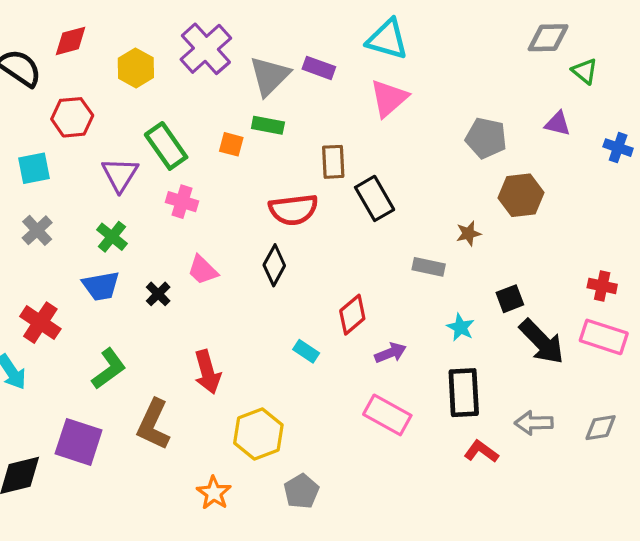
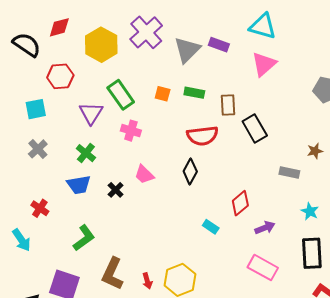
yellow hexagon: (136, 68) -> (101, 45), size x1.4
green rectangle: (268, 125) -> (194, 93), moved
red cross: (40, 323) -> (40, 208), size x0.7
red arrow: (207, 372) -> (147, 281), moved, size x0.6

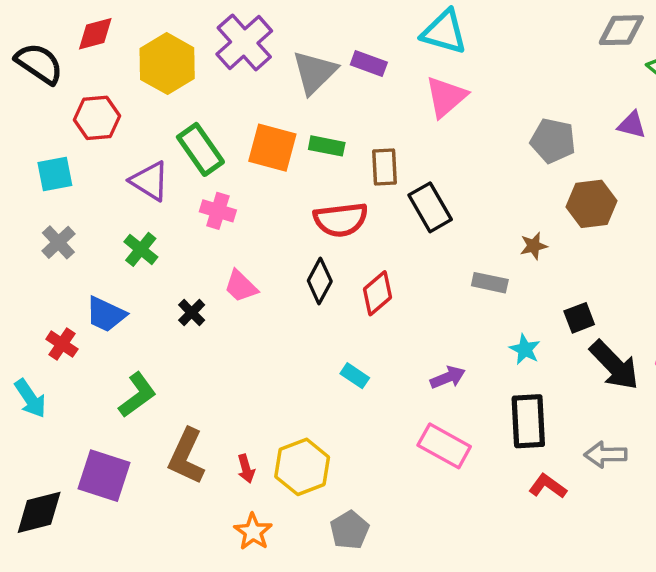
orange square: (163, 94) -> (272, 148), size x1.8
purple triangle: (91, 113) -> (150, 181), turned -30
blue trapezoid: (79, 185) -> (106, 314), moved, turned 35
red diamond: (240, 203) -> (378, 293), moved

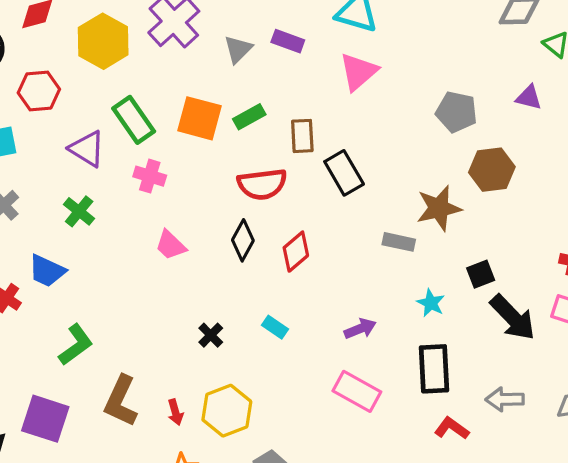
gray triangle: (314, 72) -> (238, 49), size x0.7
green rectangle: (327, 146) -> (249, 117), turned -40
brown star: (534, 246) -> (439, 208), size x1.8
black cross: (192, 313) -> (211, 335), moved

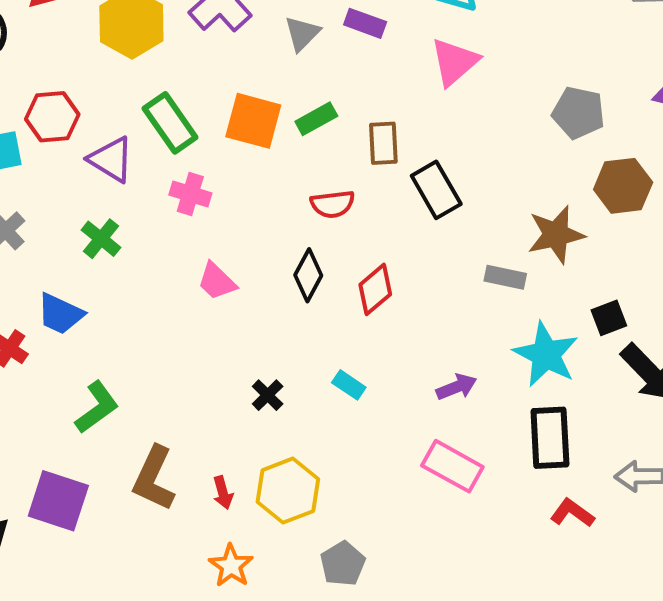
red hexagon: (39, 91) -> (52, 117), moved
red semicircle: (262, 184) -> (333, 204), size x0.7
cyan star: (431, 303) -> (546, 354), size x1.8

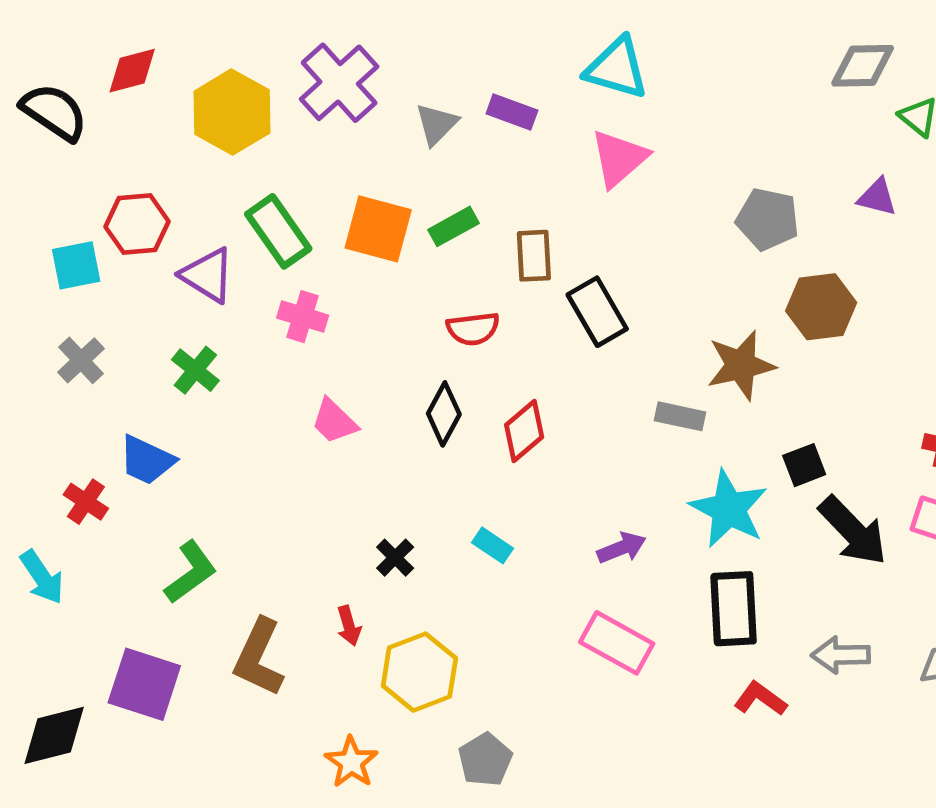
red arrow: (223, 493) -> (349, 626), moved

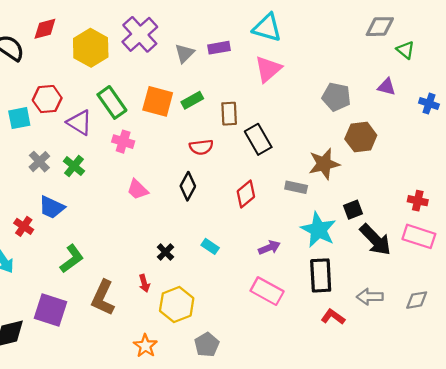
purple rectangle: (512, 112) -> (219, 48), turned -30
gray cross: (81, 360) -> (39, 162), moved
red diamond: (524, 431) -> (246, 194), moved

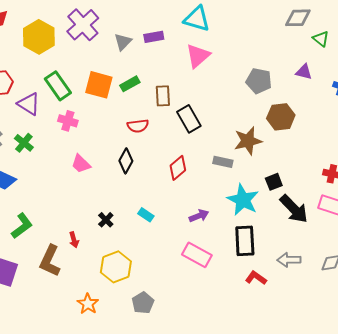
red arrow: (144, 283) -> (74, 240), moved

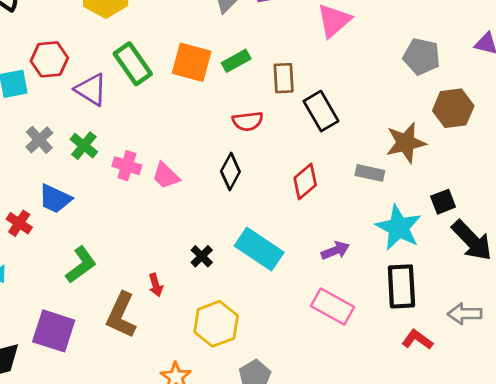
pink cross: (68, 121) -> (127, 166), moved
cyan rectangle: (146, 215) -> (259, 249), size x2.0

